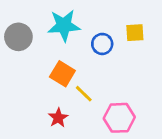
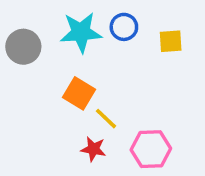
blue circle: (102, 44) -> (124, 27), moved
red star: (58, 118) -> (93, 149), moved, turned -30

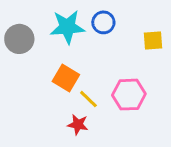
yellow square: (171, 41) -> (153, 40), moved
pink hexagon: (151, 149) -> (129, 95), moved

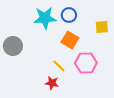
gray circle: (19, 39) -> (13, 46), moved
orange square: (66, 78) -> (70, 40), moved

